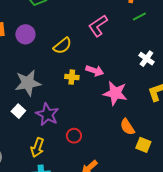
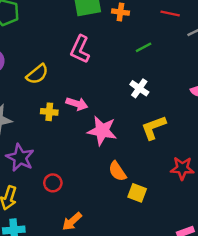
green line: (139, 16) -> (144, 47), moved
pink L-shape: (98, 26) -> (80, 49), turned -30

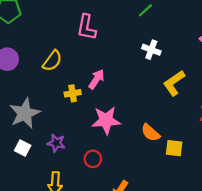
pink arrow: (77, 104) -> (96, 79), turned -60
pink star: (102, 131) -> (106, 120), moved
purple star: (20, 158) -> (56, 143), size x0.7

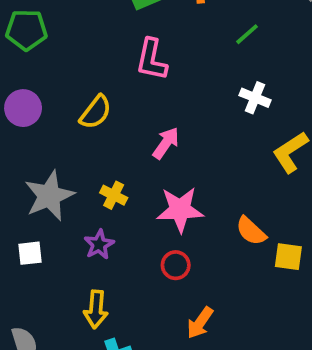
yellow cross: (73, 93) -> (114, 195), moved, turned 35
purple star: (56, 143) -> (99, 244), turned 30
white square: (23, 148) -> (30, 253), moved, turned -35
red circle: (93, 159) -> (176, 265), moved

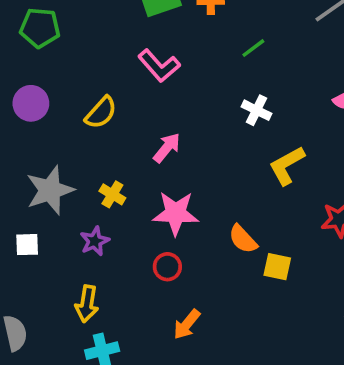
pink L-shape: (152, 60) -> (159, 66), turned -57

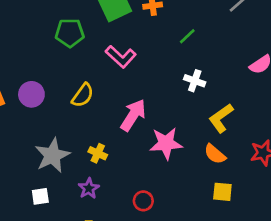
green pentagon: (40, 28) -> (70, 33), moved
pink arrow: (167, 148) -> (133, 115), size x1.4
pink star: (176, 213) -> (166, 143), moved
orange semicircle: (243, 239) -> (215, 154), moved

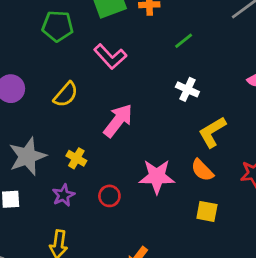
pink star: (166, 143) -> (157, 177), moved
red circle: (143, 201) -> (109, 196), moved

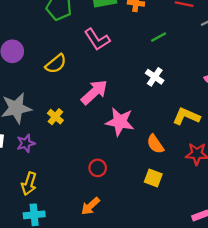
yellow L-shape: (212, 132) -> (186, 116), moved, turned 44
pink star: (157, 177) -> (120, 122), moved
purple star: (63, 195) -> (26, 143), moved
red circle: (109, 196) -> (98, 168), moved

